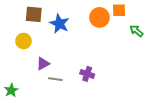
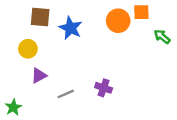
purple triangle: (43, 64) -> (39, 76), moved
gray line: (55, 79) -> (66, 94), turned -32

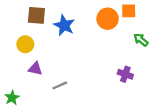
green arrow: (162, 37) -> (141, 40), moved
purple triangle: (39, 76) -> (35, 69), turned 40
purple cross: (104, 88) -> (125, 74), moved

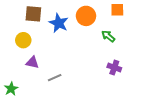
orange circle: (108, 19) -> (86, 16), moved
green arrow: (141, 40) -> (108, 36), moved

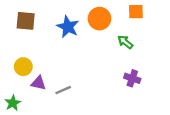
brown square: (33, 14) -> (26, 21), moved
yellow circle: (23, 40) -> (23, 67), moved
purple triangle: (32, 62) -> (39, 83), moved

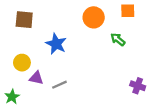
blue star: (68, 27) -> (56, 44), moved
purple cross: (132, 78) -> (138, 86), moved

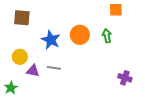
orange circle: (94, 17) -> (80, 35), moved
green arrow: (118, 39) -> (107, 36), turned 40
gray line: (59, 85) -> (54, 68), moved, turned 32

